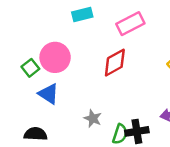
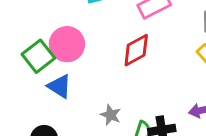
green square: (30, 68) -> (38, 56), size x1.5

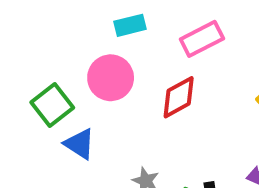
pink circle: (67, 44) -> (111, 78), moved

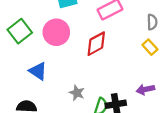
green square: (52, 105) -> (20, 31), moved

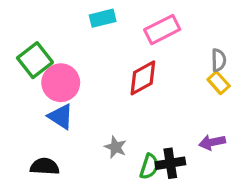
gray semicircle: (152, 22) -> (219, 60), moved
pink circle: (56, 32) -> (61, 83), moved

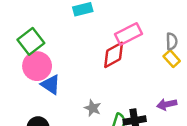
pink rectangle: (162, 30) -> (128, 34), moved
pink circle: (61, 83) -> (37, 66), moved

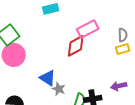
yellow rectangle: (172, 59) -> (123, 49), turned -64
blue triangle: (51, 85) -> (48, 78), moved

